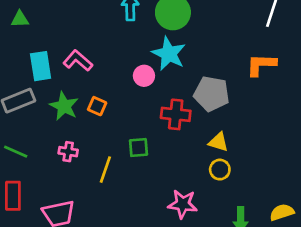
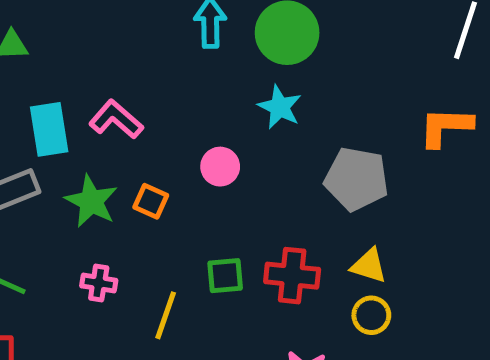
cyan star: (169, 54) -> (280, 107), size x0.7
pink circle: (144, 76) -> (220, 167), moved
red cross: (176, 114) -> (292, 276), moved

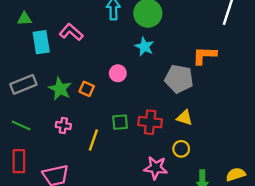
pink L-shape: (116, 119) -> (71, 32), moved
orange L-shape: (446, 127) -> (205, 55), moved
cyan rectangle: (49, 129) -> (41, 42), moved
yellow circle: (371, 315) -> (181, 149), moved

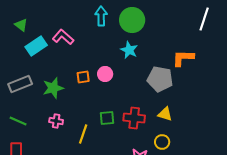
green triangle: (24, 19) -> (21, 25), turned 40
cyan rectangle: (41, 42) -> (36, 46), turned 65
green star: (60, 89) -> (53, 88), turned 30
orange square: (87, 89) -> (83, 77), moved, turned -32

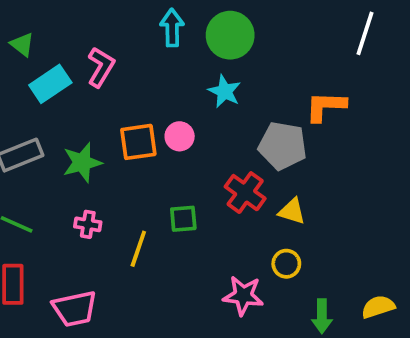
pink L-shape: (63, 37) -> (101, 67), turned 80
orange square: (83, 77) -> (138, 142), size x1.5
red cross: (134, 118) -> (245, 193), moved, turned 30

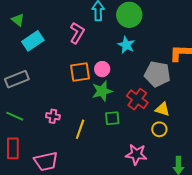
pink L-shape: (101, 67) -> (77, 33), moved
green star: (82, 163) -> (102, 91), moved
green square: (183, 219) -> (112, 118), moved
yellow circle: (286, 264) -> (159, 129), moved

